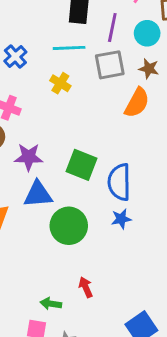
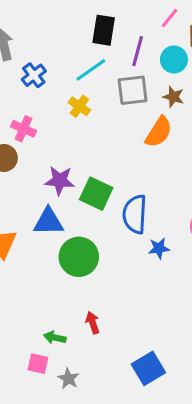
cyan line: (69, 48) -> (91, 70), turned -36
purple star: (29, 157) -> (60, 181), moved
blue star: (121, 219) -> (159, 248), moved

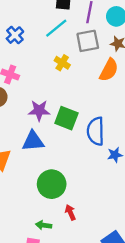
yellow cross: (79, 106) -> (62, 63), moved
green circle: (79, 257) -> (52, 184), moved

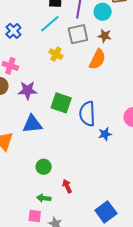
purple star: (39, 110) -> (28, 90), moved
green circle: (52, 184) -> (44, 167), moved, size x0.6

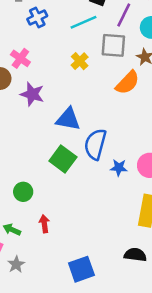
green square: (61, 103) -> (63, 159), moved
blue triangle: (32, 124) -> (68, 119), moved
blue star: (105, 134) -> (119, 168), moved

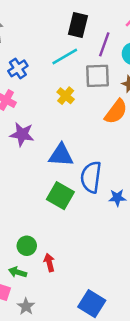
blue cross: (37, 18) -> (18, 68), moved
green circle: (23, 192) -> (27, 246), moved
blue square: (81, 269) -> (92, 304), turned -32

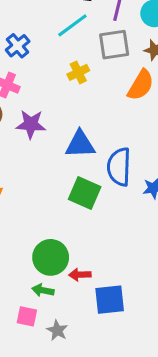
yellow cross: (66, 96) -> (78, 72), turned 30
green circle: (27, 246) -> (51, 257), size x1.5
red arrow: (49, 263) -> (80, 275), turned -72
blue square: (92, 304) -> (110, 300), moved, turned -32

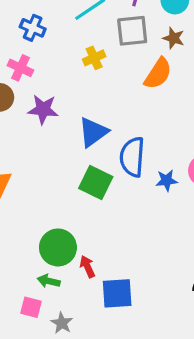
blue cross: (18, 46) -> (33, 28), turned -30
blue triangle: (80, 144) -> (93, 132), turned -36
red arrow: (80, 275) -> (87, 267), turned 65

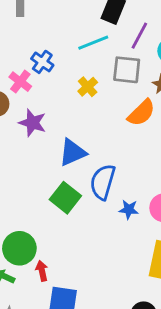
blue cross: (33, 28) -> (42, 62), moved
yellow cross: (94, 58) -> (88, 87), turned -30

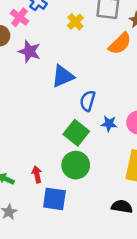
blue semicircle: (103, 182) -> (88, 101), size x0.7
green square: (65, 198) -> (76, 133), moved
green circle: (19, 248) -> (76, 165), moved

